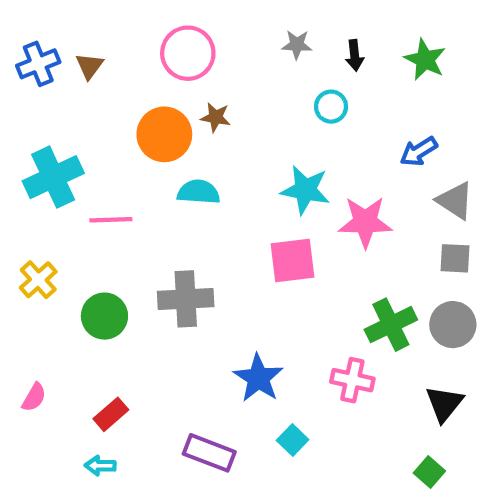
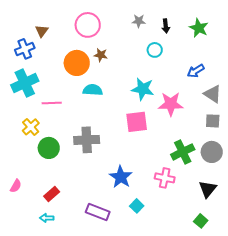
blue cross: (38, 64) -> (25, 49), moved
yellow cross: (38, 280) -> (31, 127), moved

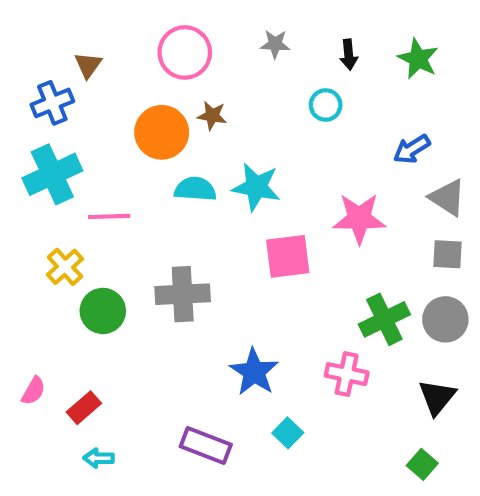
gray star: (139, 21) -> (275, 44), moved
cyan star: (143, 89) -> (256, 187), moved
red rectangle: (52, 194) -> (84, 408), moved

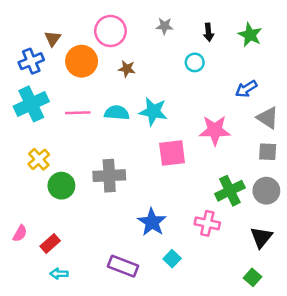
orange circle: (162, 132) -> (82, 61), moved
pink line: (109, 216) -> (78, 113), moved

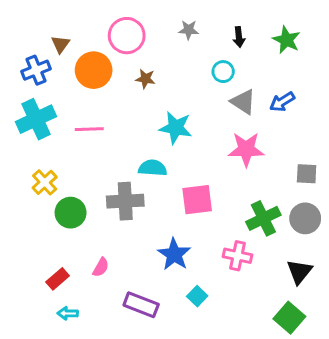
cyan semicircle: (117, 113) -> (153, 168), moved
gray triangle: (268, 118) -> (243, 102), moved
pink square: (172, 153) -> (197, 200), moved
pink semicircle: (20, 233) -> (101, 267), moved
green square: (253, 277) -> (289, 318), size x1.5

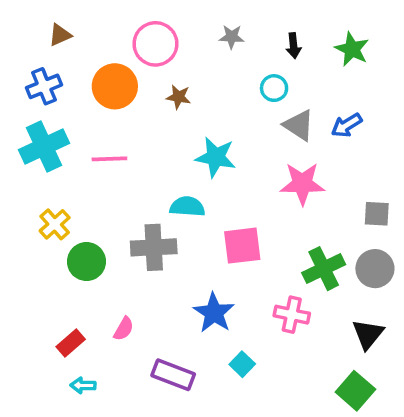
brown triangle: (60, 44) -> (60, 35), moved, turned 30

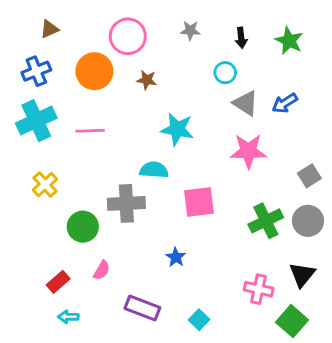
gray square: (377, 214) -> (309, 176), turned -35
green circle: (86, 262) -> (83, 227), moved
blue star: (214, 313) -> (176, 257), size x0.6
pink cross: (292, 315) -> (259, 289), moved
cyan square: (242, 364) -> (199, 320), moved

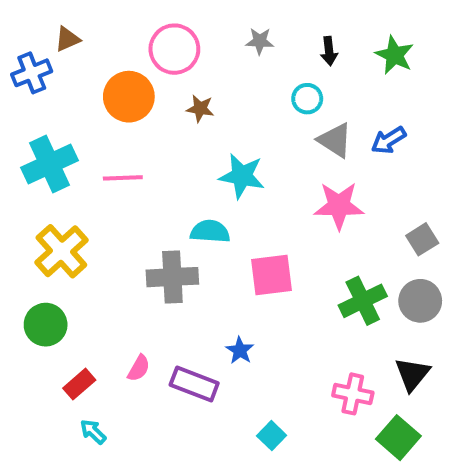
blue cross: (36, 71) -> (32, 73), moved
yellow cross: (45, 185) -> (61, 251), size x1.5
green circle: (83, 227) -> (46, 325), moved
purple rectangle: (142, 308) -> (194, 384), moved
cyan arrow: (68, 317) -> (93, 432), turned 42

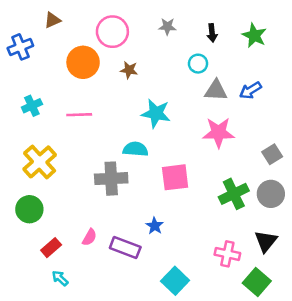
brown triangle: (67, 39) -> (52, 20), moved
gray triangle: (335, 140) -> (216, 90), turned -30
cyan cross: (50, 164) -> (32, 106), size x0.6
cyan square: (272, 436) -> (175, 281), size x1.5

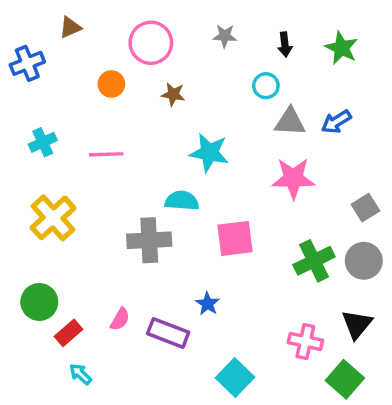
orange circle: (83, 62) -> (111, 84), size x0.6
green circle: (29, 209) -> (39, 302), moved

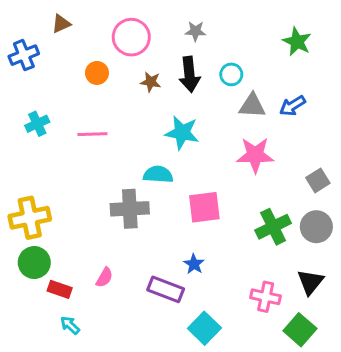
black arrow: (285, 44) -> (189, 74), moved, size x1.6
yellow cross: (53, 218) -> (30, 218), moved, turned 30
blue star: (208, 304) -> (194, 264), moved
red rectangle: (68, 333) -> (60, 289), turned 60
purple rectangle: (168, 333) -> (166, 289), moved

